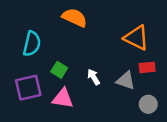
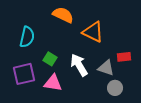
orange triangle: (136, 38) -> (93, 32), moved
white arrow: (94, 77) -> (79, 65), size x1.6
gray circle: (148, 104) -> (115, 88), moved

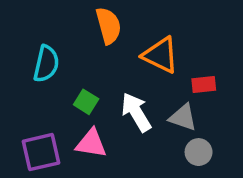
orange semicircle: (63, 15) -> (109, 26), turned 50
red rectangle: (124, 57) -> (204, 85), moved
purple square: (24, 74) -> (41, 152), moved

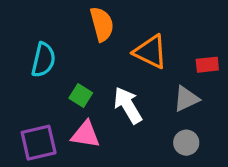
red rectangle: (204, 85) -> (207, 65), moved
gray triangle: (183, 117) -> (186, 99), moved, turned -44

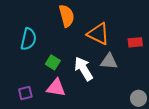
gray triangle: (186, 99) -> (109, 61), moved, turned 30
purple square: (39, 143) -> (25, 93), size x0.6
gray circle: (186, 143) -> (138, 98), moved

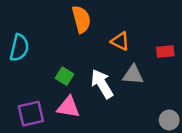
orange triangle: (98, 34) -> (120, 41), size x0.7
cyan semicircle: (28, 39) -> (19, 48), moved
purple square: (25, 93) -> (31, 114), size x1.5

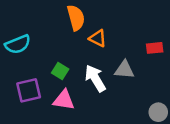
orange triangle: (120, 41) -> (98, 38), moved
cyan semicircle: (19, 48) -> (18, 44), turned 55
purple square: (31, 114) -> (29, 90), moved

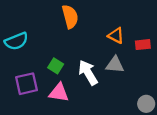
orange triangle: (98, 38) -> (116, 36), moved

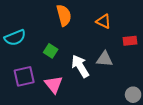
orange triangle: (116, 36) -> (104, 21), moved
green square: (56, 66) -> (51, 51), moved
pink triangle: (59, 93) -> (54, 84), turned 42

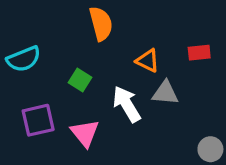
orange triangle: (104, 21) -> (148, 61), moved
red rectangle: (130, 41) -> (199, 53), moved

